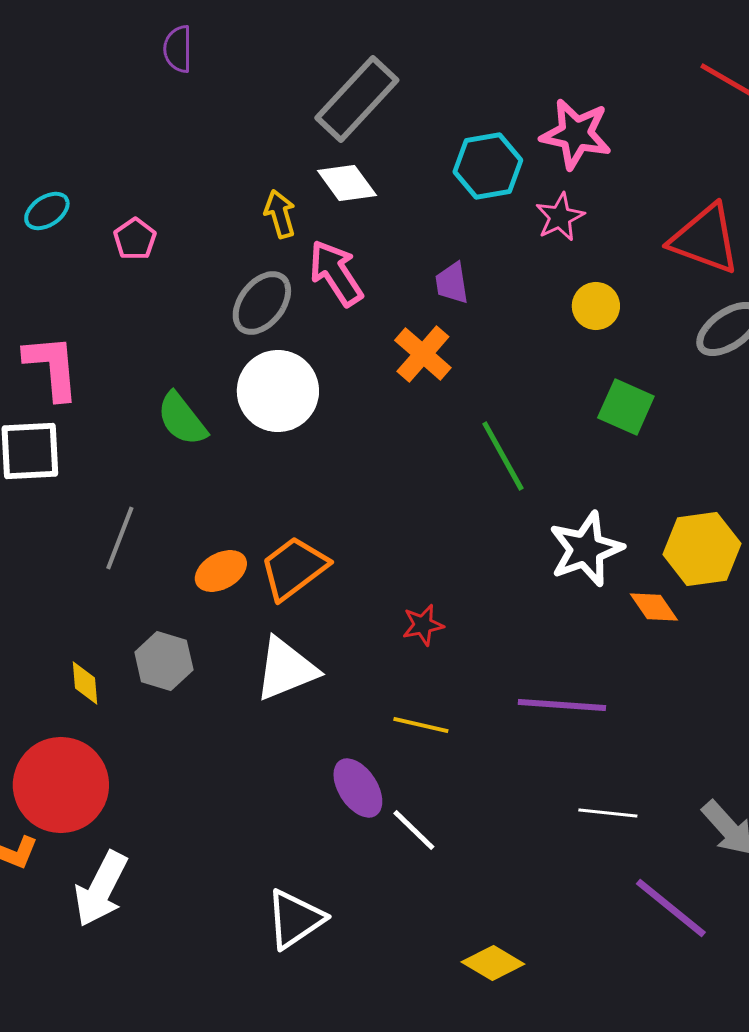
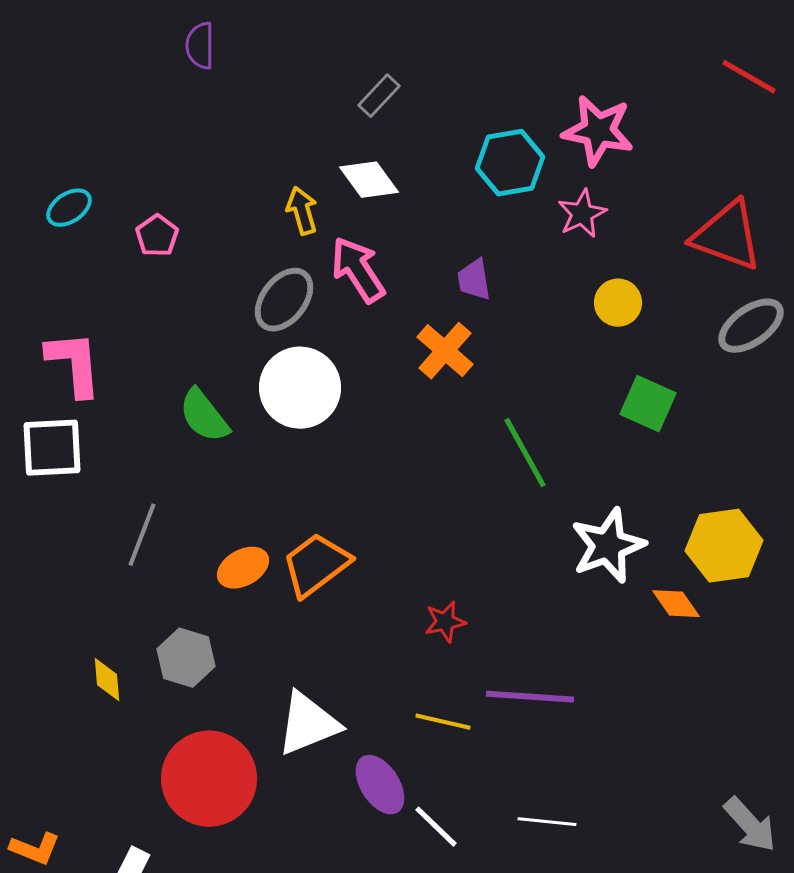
gray rectangle: (357, 99) -> (379, 96), size x0.5
white triangle: (286, 669) -> (308, 724), moved
purple line: (562, 705) -> (530, 697), moved
red circle: (61, 785) -> (209, 779), moved
white line: (608, 813) -> (547, 822), moved

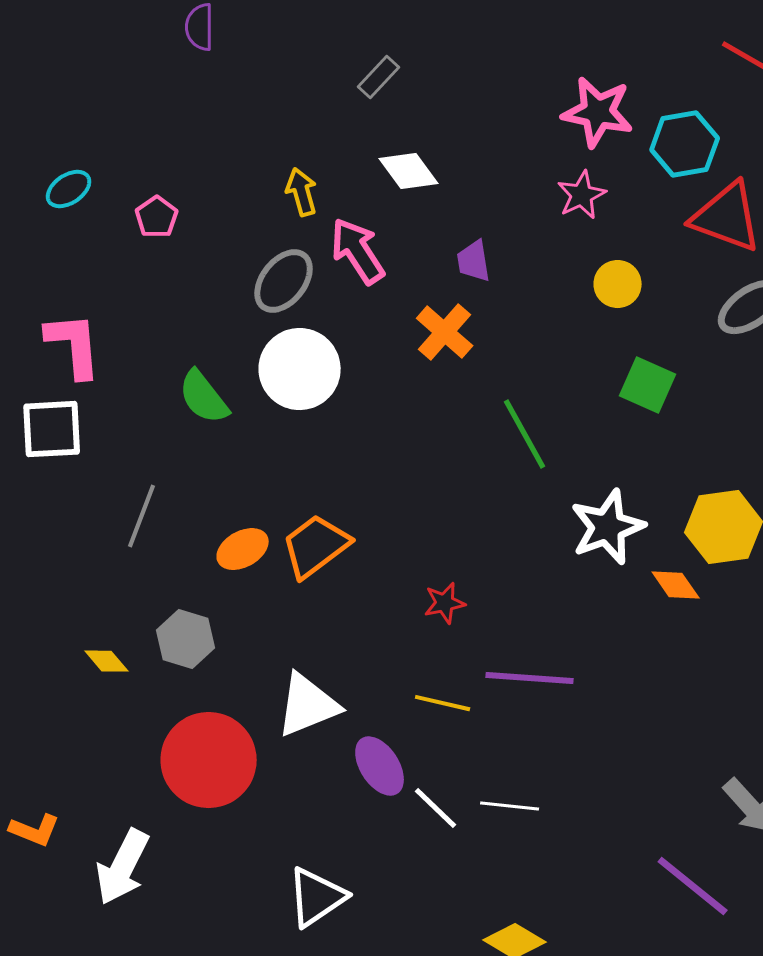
cyan hexagon: (510, 163) -> (685, 144), moved
white diamond: (369, 180) -> (409, 171), moved
yellow diamond: (107, 680) -> (107, 661), turned -36
white line: (547, 822) -> (510, 806), moved

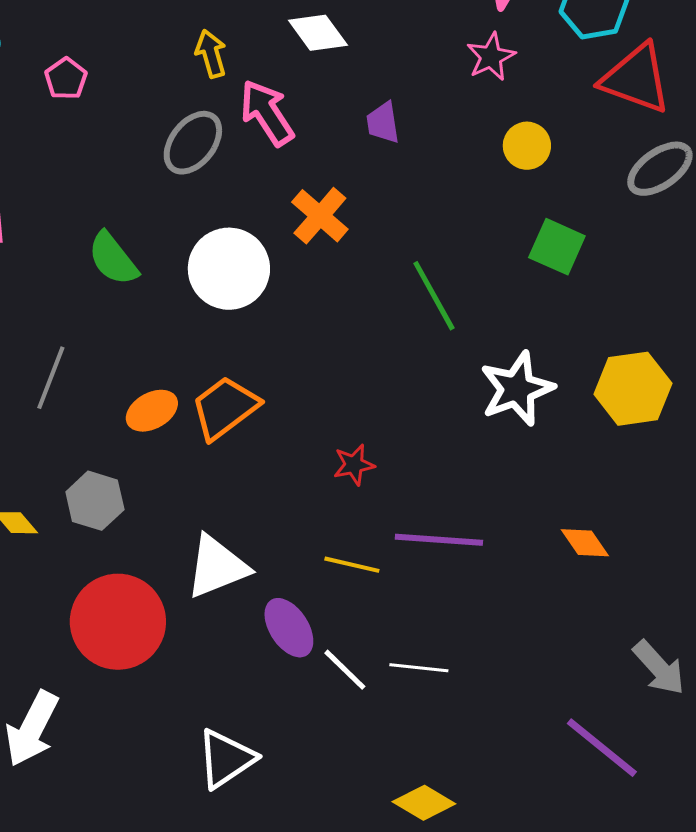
orange cross: (445, 332) -> (320, 216), moved
white circle: (300, 369) -> (229, 269), moved
orange diamond: (676, 585) -> (585, 543), moved

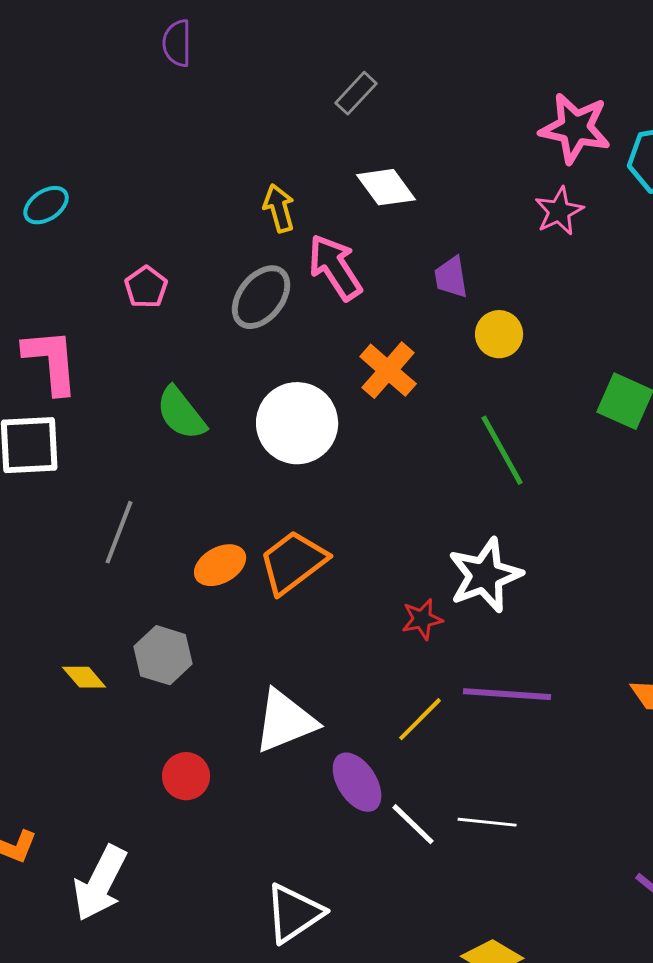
pink pentagon: (66, 79) -> (146, 287), moved
yellow circle: (527, 146) -> (499, 334), moved
white star: (517, 389) -> (485, 575), moved
yellow line: (352, 565) -> (420, 719), turned -58
red circle: (118, 622) -> (186, 776), size x0.5

